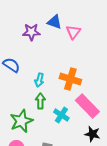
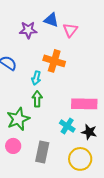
orange cross: (70, 79) -> (54, 61), moved
pink rectangle: (87, 106) -> (84, 104), turned -45
cyan cross: (61, 115) -> (67, 126), moved

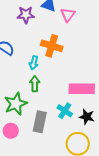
gray rectangle: (42, 152) -> (40, 122), moved

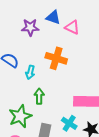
pink triangle: (68, 15) -> (72, 27), turned -42
cyan arrow: (34, 63) -> (30, 72), moved

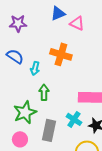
blue triangle: (53, 17) -> (58, 13), turned -42
purple star: (30, 27) -> (18, 23), moved

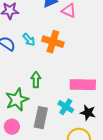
cyan arrow: (35, 68) -> (29, 40), moved, turned -56

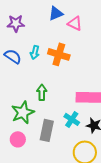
cyan arrow: (29, 40) -> (35, 52), turned 56

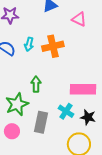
pink triangle: (75, 23) -> (79, 19), moved
orange cross: (59, 54) -> (53, 46), turned -30

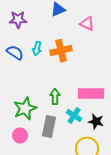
green arrow: (36, 84) -> (55, 97), moved

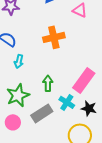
cyan arrow: (37, 49) -> (19, 61), moved
pink rectangle: (91, 94) -> (84, 80), turned -55
gray rectangle: (49, 127) -> (42, 113), turned 45

